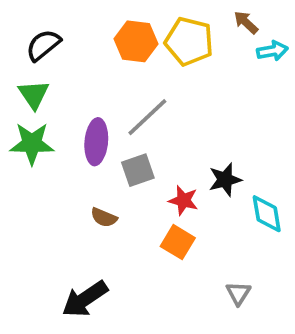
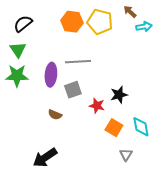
gray line: (147, 117) -> (78, 62), turned 40
cyan diamond: (267, 214) -> (141, 127), moved
orange square: (178, 242) -> (114, 128), moved

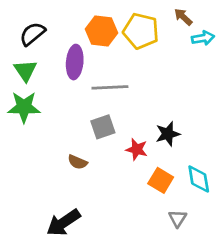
purple ellipse: (51, 75) -> (75, 62), moved

